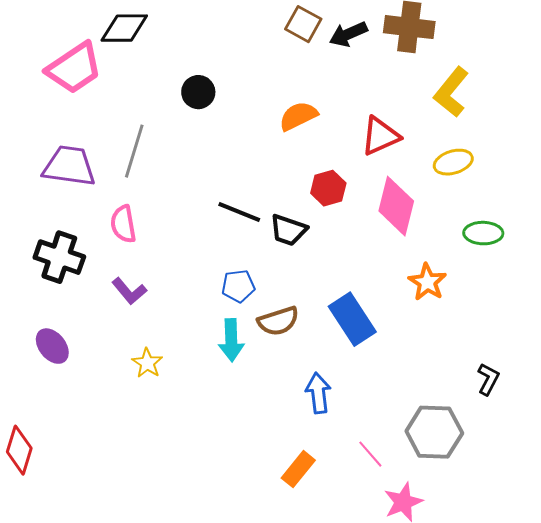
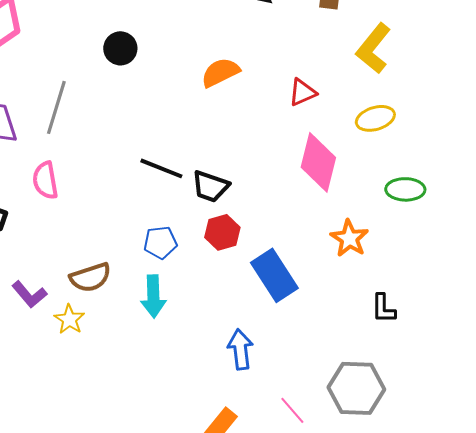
red triangle: (380, 136) -> (302, 92), size x0.7
red hexagon: (328, 188) -> (222, 232), moved
purple L-shape: (129, 291) -> (29, 294), moved
brown semicircle: (278, 321) -> (90, 277), moved
black L-shape: (488, 379) -> (383, 308), moved, turned 152

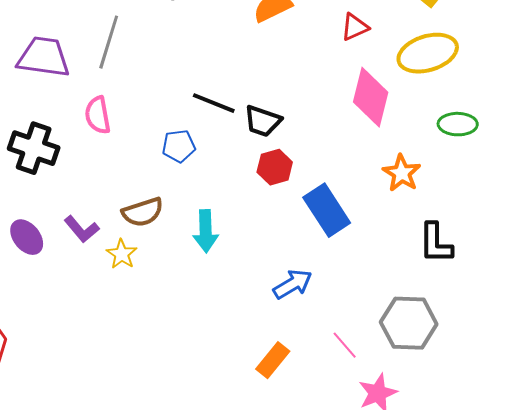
yellow ellipse: (375, 118) -> (428, 53), size x1.5
blue pentagon: (160, 242) -> (179, 146), moved
black L-shape: (383, 308) -> (436, 243), size x1.4
blue arrow: (240, 349) -> (293, 284), turned 66

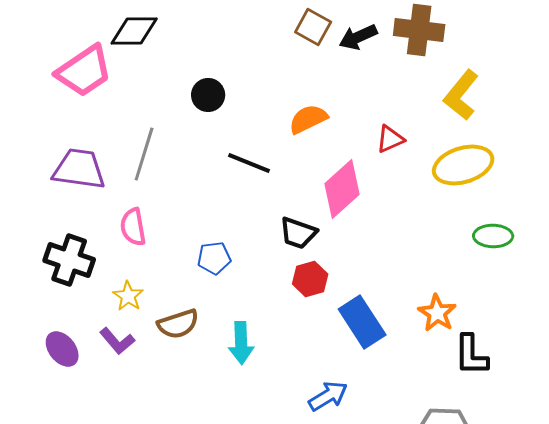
pink diamond: (371, 97) -> (342, 189), moved, turned 34
black line: (214, 103) -> (249, 163), moved
orange star: (402, 173) -> (437, 313), moved
yellow star: (122, 254) -> (128, 296), moved

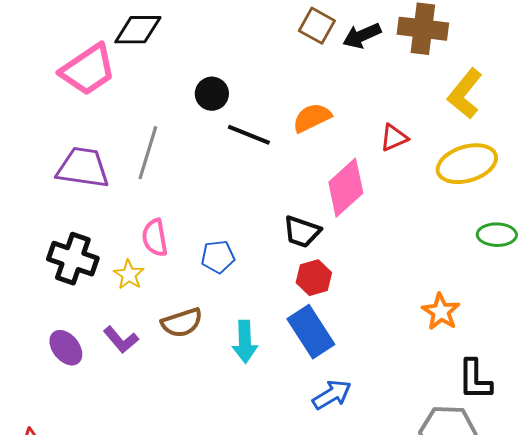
black line: (249, 163) -> (249, 135), moved
pink semicircle: (133, 227) -> (155, 238), moved
yellow star: (128, 296) -> (129, 275), moved
blue rectangle: (362, 322) -> (311, 332), moved
black L-shape: (471, 355) -> (475, 380), moved

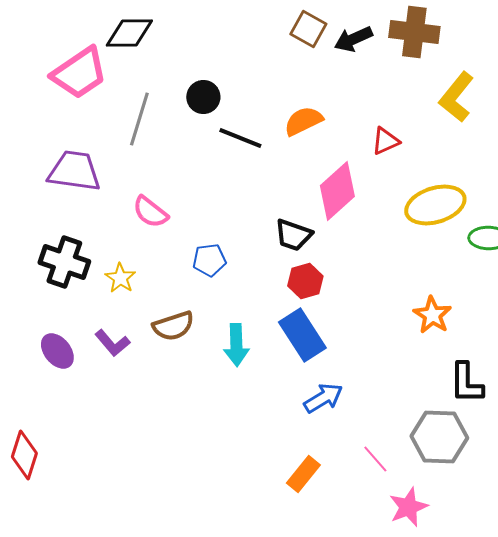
gray line: (148, 153) -> (139, 119), moved
yellow ellipse: (467, 164) -> (435, 205), moved
pink semicircle: (155, 238) -> (150, 212), moved, turned -42

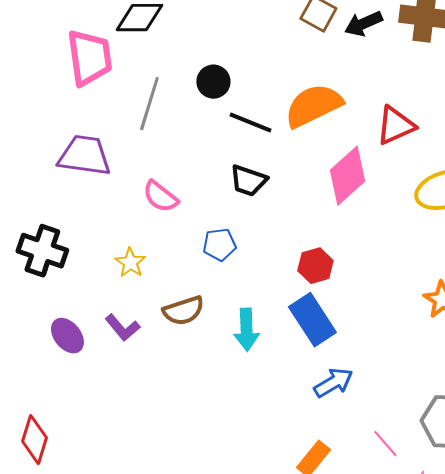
pink trapezoid: (79, 73) -> (89, 58), turned -64
orange semicircle: (303, 121) -> (313, 106), size x1.5
red triangle: (385, 141) -> (395, 126), size x1.4
black trapezoid: (293, 235) -> (248, 181), moved
black cross: (64, 262) -> (42, 251), moved

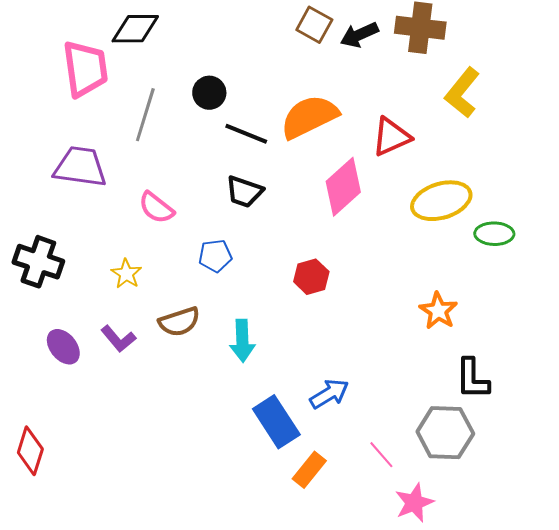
blue rectangle: (312, 320) -> (276, 422), moved

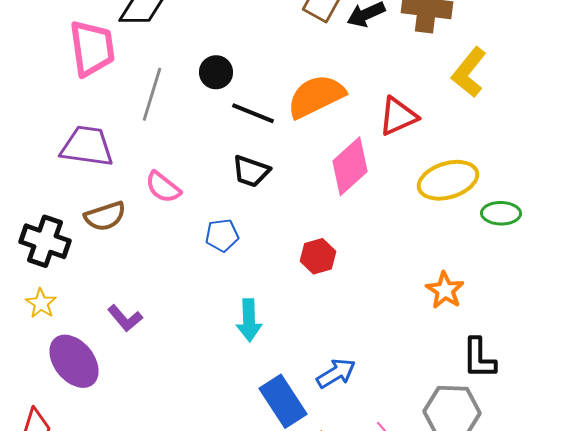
yellow star: (126, 274) -> (41, 303), moved
brown semicircle: (179, 322) -> (105, 216), moved
purple ellipse: (63, 347) -> (74, 361), moved, size x1.5

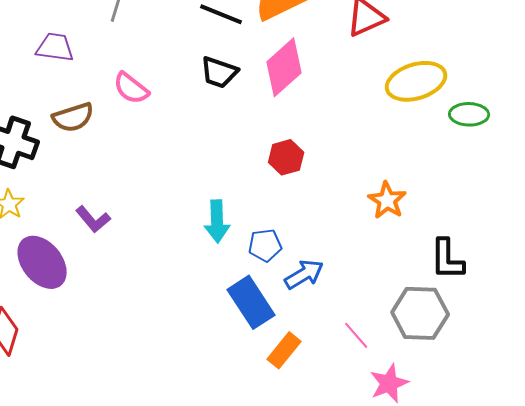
purple trapezoid: (87, 146) -> (55, 47), size x0.7
pink diamond: (350, 166) -> (284, 67), moved
blue pentagon: (222, 235) -> (265, 245), moved
orange star: (445, 290) -> (387, 200), moved

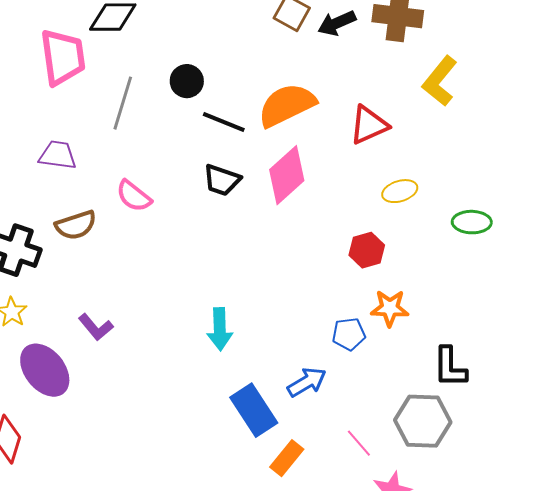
yellow ellipse: (416, 81) -> (400, 191), moved, size x0.6
red hexagon: (286, 157) -> (367, 250), moved
orange star: (387, 200) -> (390, 308), turned -30
blue pentagon: (265, 245) -> (349, 334), moved

